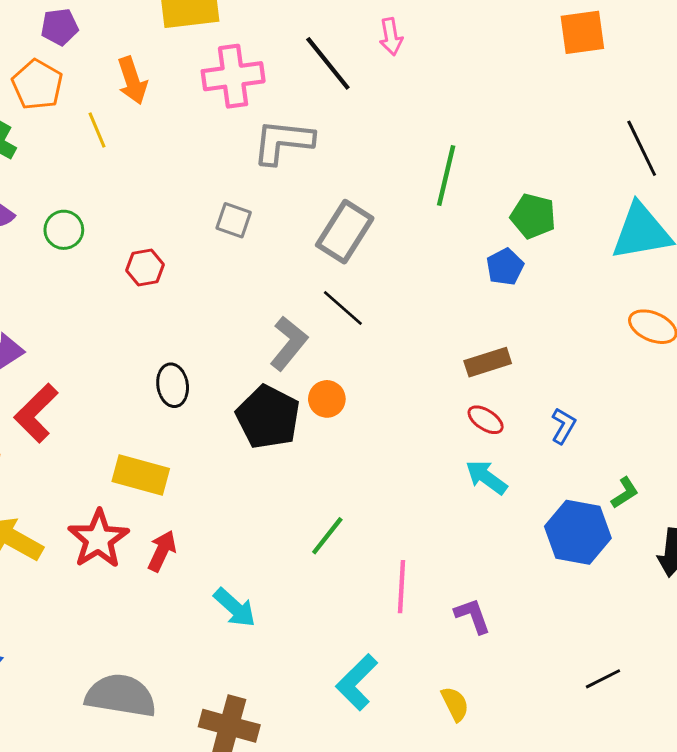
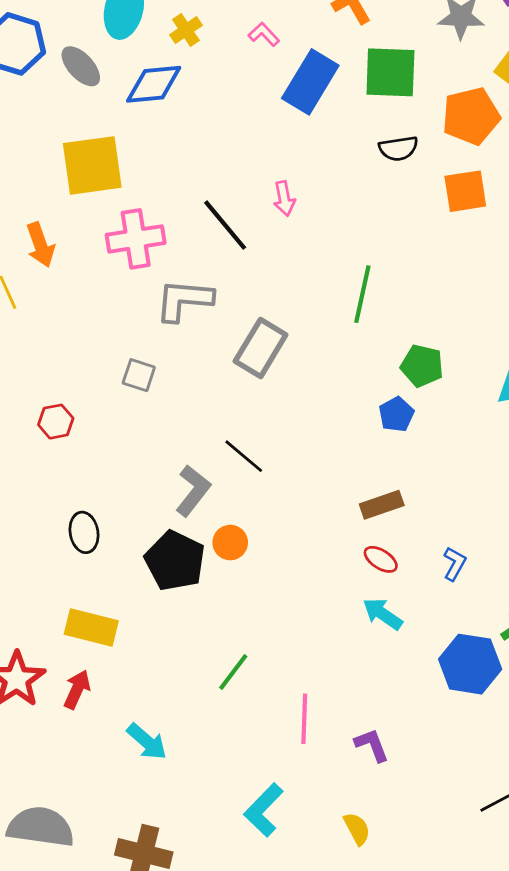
green line: (446, 175) -> (362, 294), moved
gray rectangle: (345, 232) -> (261, 348), moved
yellow rectangle: (141, 475) -> (91, 628), moved

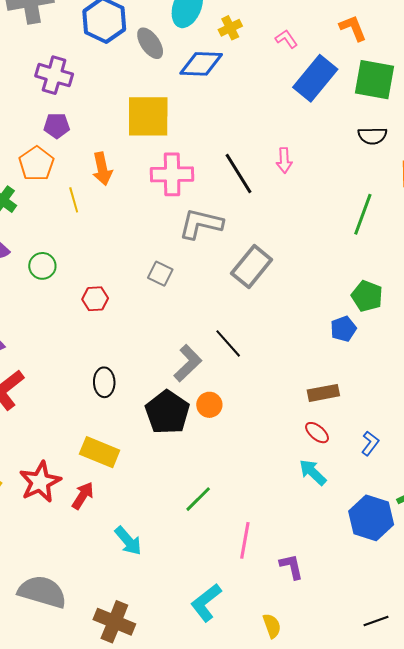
green line: (362, 294) -> (363, 214), moved

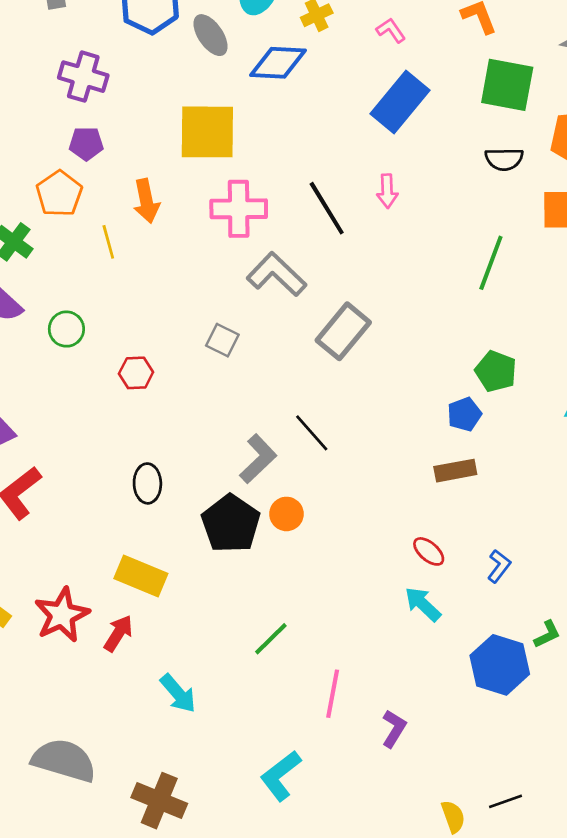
blue rectangle: (315, 78) -> (400, 102), moved
gray L-shape: (201, 224) -> (276, 274), turned 30
brown rectangle: (323, 393) -> (455, 471), moved
purple L-shape: (291, 567) -> (394, 729), turned 44
yellow semicircle: (272, 626) -> (453, 817), moved

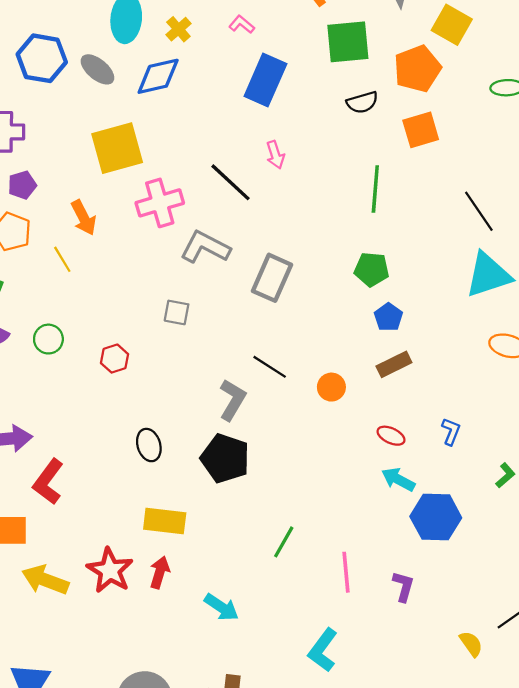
green pentagon: (496, 371) -> (372, 269), moved
orange circle: (286, 514) -> (331, 387), moved
blue hexagon: (500, 665) -> (436, 517), moved

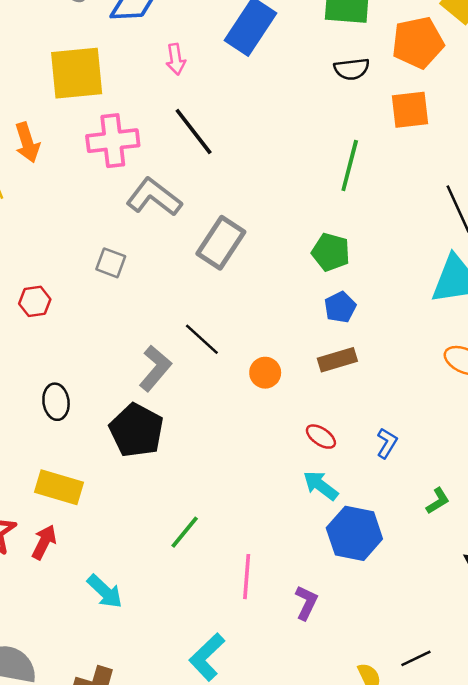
pink arrow: (275, 155) -> (176, 59), moved

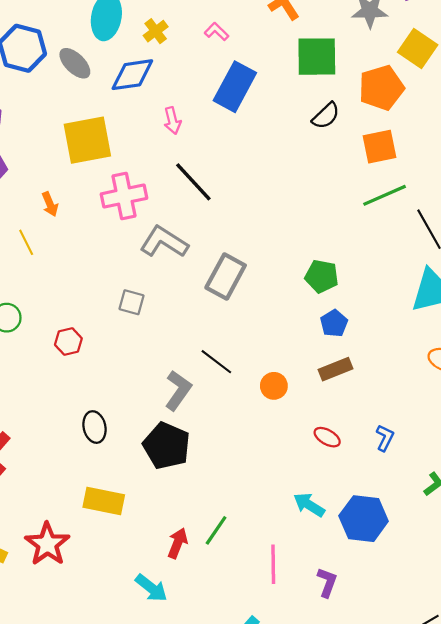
black semicircle: (352, 69) -> (326, 116), turned -32
orange arrow: (27, 142) -> (50, 204), size x0.7
green line: (350, 166) -> (385, 195), moved, turned 57
cyan arrow: (321, 485) -> (309, 505), moved
red arrow: (44, 542) -> (178, 543), moved

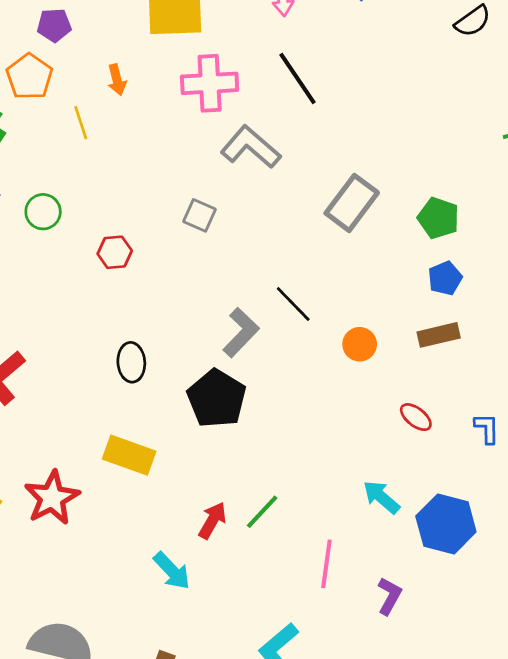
gray rectangle: (226, 277) -> (352, 203), moved
blue L-shape: (385, 438) -> (487, 428), turned -35

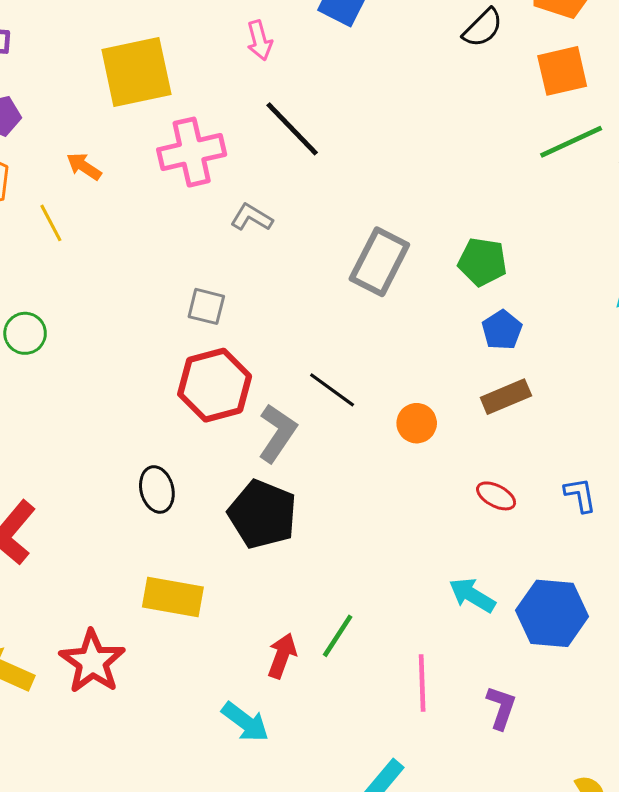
orange arrow: (117, 80) -> (84, 166), turned 148
gray L-shape: (251, 147) -> (252, 217), size x0.6
red hexagon: (115, 252) -> (215, 385), moved, size x1.8

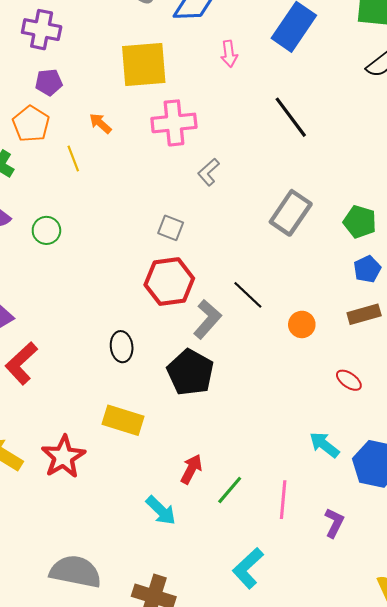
black line: (292, 129) -> (291, 117), moved
gray L-shape: (252, 217) -> (209, 172), turned -80
green line: (338, 636) -> (230, 490), moved

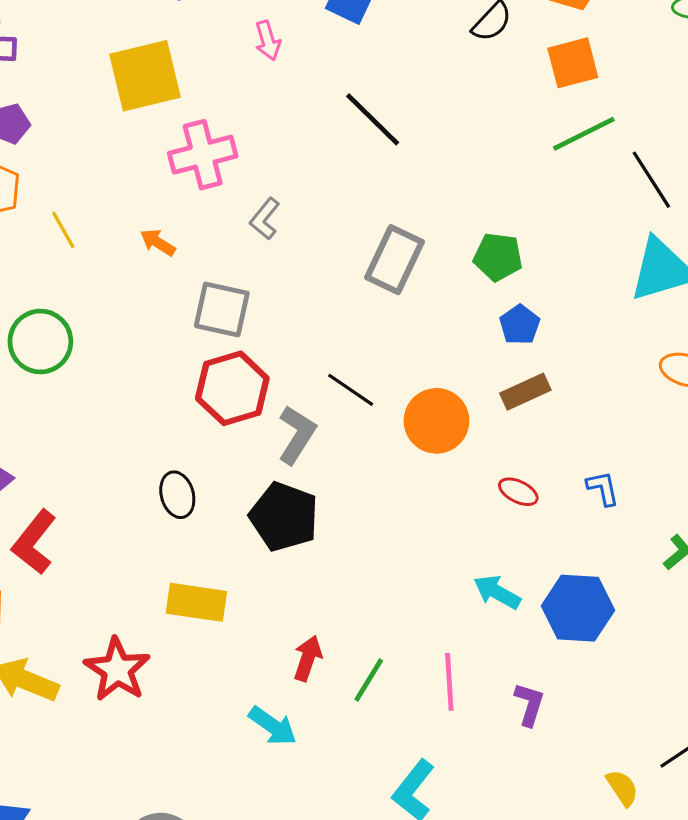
orange arrow: (100, 123) -> (158, 242), moved
gray square: (171, 228) -> (222, 309), size x1.5
green circle: (46, 230) -> (40, 342), size x1.5
orange circle: (302, 324) -> (436, 421), size x1.6

